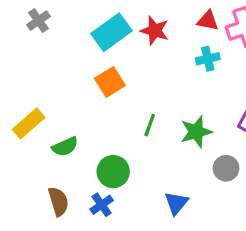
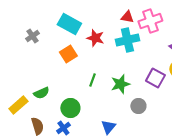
gray cross: (39, 21) -> (32, 36), moved
red star: (155, 31) -> (95, 38), moved
cyan rectangle: (112, 32) -> (69, 24), turned 65
cyan cross: (208, 59) -> (127, 40), size x1.6
yellow rectangle: (29, 123) -> (18, 105), moved

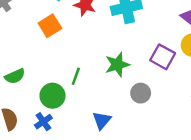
green line: (92, 80) -> (76, 76), moved

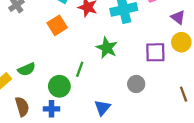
purple square: (163, 57) -> (155, 52), turned -30
green star: (117, 65) -> (107, 48), moved, turned -30
blue cross: (43, 122) -> (51, 109), turned 35

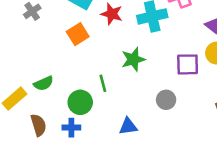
green star: (107, 48) -> (133, 59), turned 30
green line: (80, 69) -> (103, 83), turned -35
blue triangle: (102, 108) -> (128, 126), turned 42

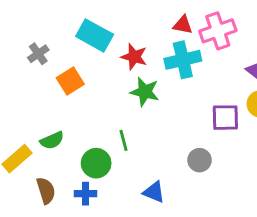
orange square: (78, 34) -> (70, 81), moved
green star: (133, 59) -> (145, 92), moved, turned 30
blue triangle: (128, 126) -> (154, 192), turned 30

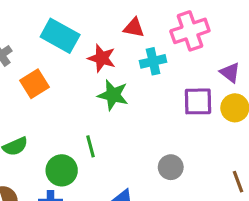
red triangle: (183, 25) -> (134, 28), moved
cyan cross: (183, 60) -> (153, 61), size x0.7
purple square: (225, 118) -> (198, 101), moved

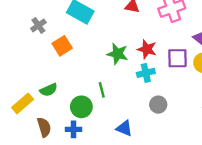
red star: (102, 58) -> (147, 49), moved
cyan cross: (153, 61) -> (146, 73), moved

